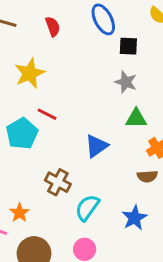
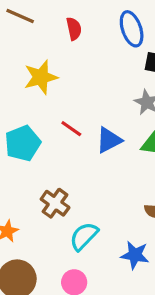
red line: (47, 114) -> (71, 129), moved
blue triangle: (96, 146) -> (109, 140), moved
blue star: (134, 218) -> (135, 255), turned 30

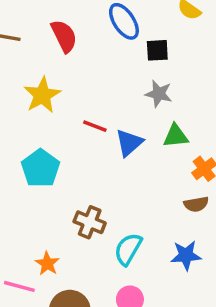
red semicircle: (74, 29) -> (64, 36), size x1.4
red line: (71, 129) -> (95, 126), moved

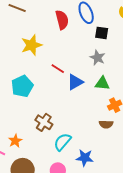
red semicircle: (64, 36) -> (62, 20), moved
blue star: (186, 255) -> (85, 158), moved

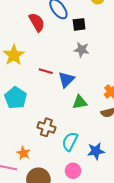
green triangle: (102, 83) -> (80, 102), moved

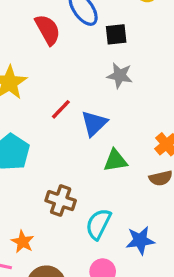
red line: (46, 71) -> (61, 109), turned -64

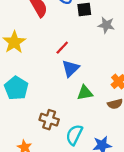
gray star: (120, 75) -> (106, 25), moved
red line: (61, 109) -> (62, 48), moved

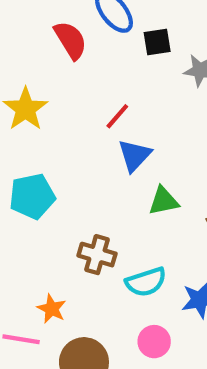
cyan pentagon: (16, 88) -> (32, 196), turned 30
cyan semicircle: (74, 135) -> (146, 282), turned -132

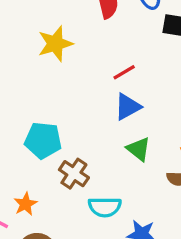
cyan pentagon: (32, 196) -> (43, 140), moved
green triangle: (164, 201) -> (139, 149), turned 32

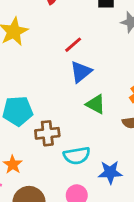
brown cross: (74, 174) -> (47, 133), turned -30

